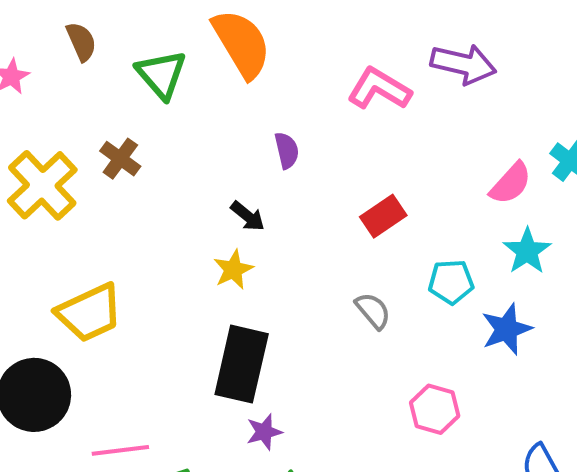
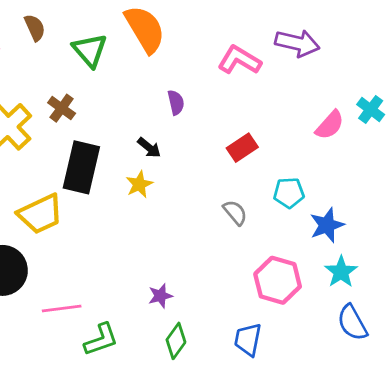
cyan star: (527, 251) -> (341, 272), moved
black rectangle: (242, 364) -> (81, 167), moved
pink hexagon: (435, 409) -> (278, 280), size x1.4

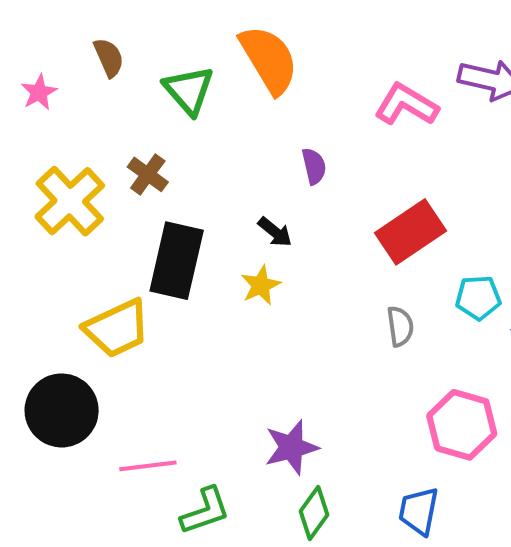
red rectangle: (242, 148) -> (410, 232), size x1.5
gray semicircle: (235, 213) -> (400, 326), turned 32
purple star: (160, 296) -> (291, 447), size x1.5

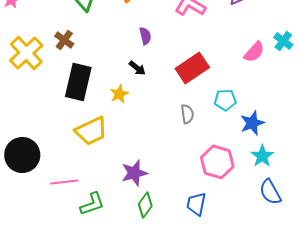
black arrow: (275, 232) -> (137, 68), moved
yellow trapezoid: (117, 328) -> (91, 131), moved

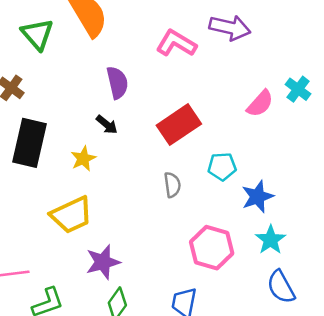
purple semicircle: (145, 36) -> (117, 83), size x1.4
yellow trapezoid: (91, 131) -> (71, 215), moved

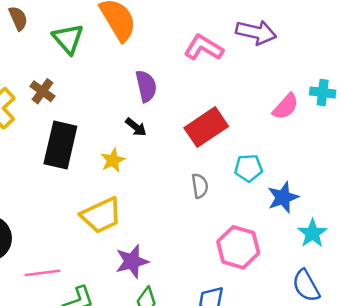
cyan cross: (298, 89) -> (323, 93), turned -30
cyan star: (271, 240) -> (312, 233), moved

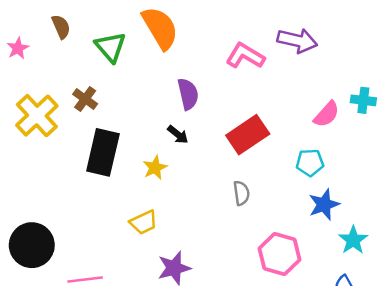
cyan pentagon: (248, 168) -> (310, 163), moved
yellow trapezoid: (101, 215) -> (144, 222), size x0.7

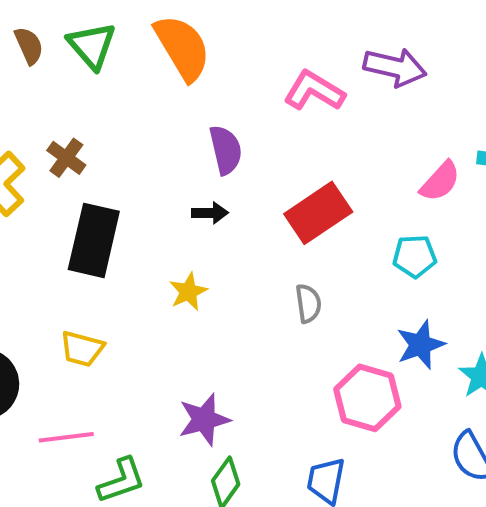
green triangle: (111, 47) -> (92, 46), moved
black arrow: (178, 135) -> (210, 213), turned -40
yellow star: (155, 168) -> (188, 292), moved
blue star: (324, 204) -> (421, 345), moved
yellow trapezoid: (144, 222) -> (82, 349), moved, turned 40

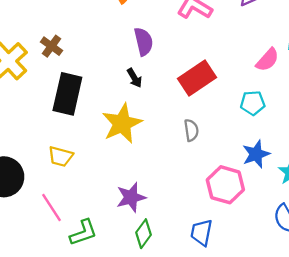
black arrow: (210, 213) -> (134, 78), turned 60
yellow star: (188, 292) -> (122, 123), size x1.8
pink line: (66, 437) -> (51, 208), turned 64

